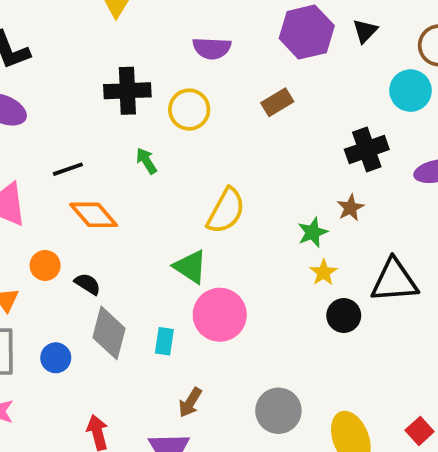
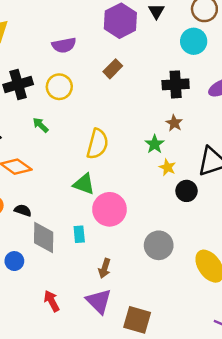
black cross: (367, 149) -> (176, 84), turned 30
gray circle: (278, 411) -> (159, 245), moved

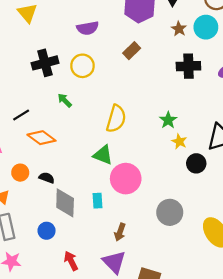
brown star: (174, 123) -> (179, 29), moved
blue circle: (14, 261) -> (47, 231), moved

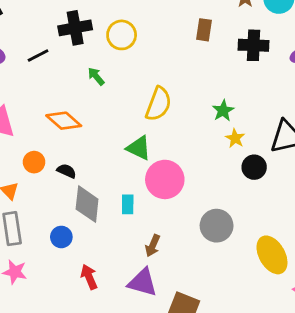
brown rectangle: (132, 51) -> (204, 30), moved, turned -42
black line: (21, 115) -> (38, 56), moved
purple triangle: (114, 262) -> (142, 282), turned -35

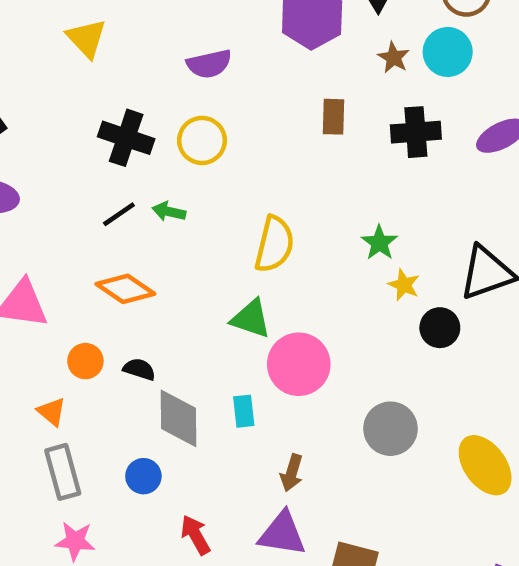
black cross: (75, 28) -> (126, 138), turned 36
black line: (38, 56) -> (119, 214), moved
green arrow: (96, 76) -> (169, 212), turned -30

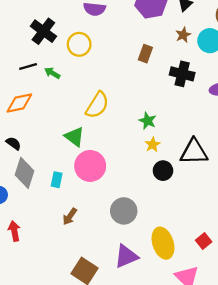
green star: (379, 243) -> (148, 121), turned -30
orange diamond: (125, 289) -> (19, 103), turned -64
purple triangle: (282, 534) -> (126, 256), moved, turned -50

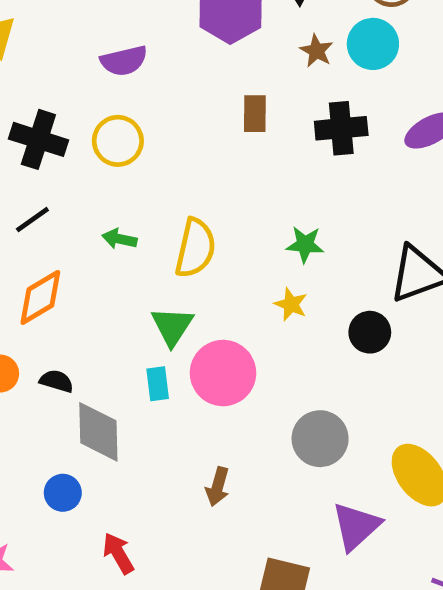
green arrow: (52, 73) -> (120, 239), moved
green triangle: (75, 137) -> (172, 326), turned 45
yellow star: (153, 145) -> (291, 304), moved
cyan rectangle: (57, 180) -> (158, 384), moved

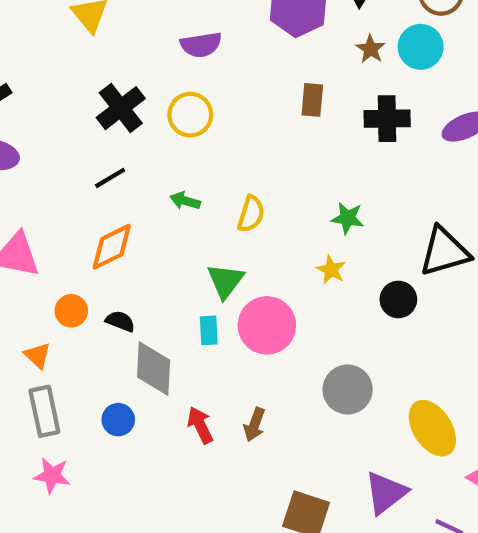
black cross: (38, 139) -> (121, 108), turned 30
yellow semicircle: (195, 248) -> (251, 214), size x0.7
purple triangle: (356, 526) -> (386, 493), moved
red arrow: (118, 553) -> (200, 425), moved

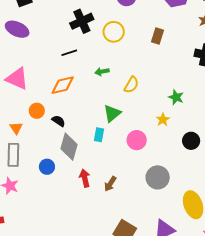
brown rectangle: (312, 100) -> (158, 36), moved
green arrow: (185, 201) -> (102, 72), turned -40
pink circle: (267, 325) -> (137, 140), moved, size x0.7

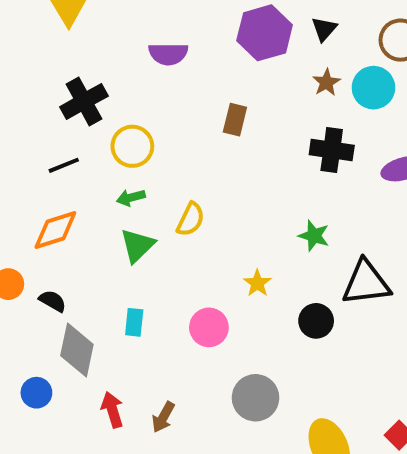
yellow circle: (114, 32) -> (132, 146), moved
green star: (176, 97) -> (314, 236), moved
green triangle: (112, 113) -> (137, 245), moved

